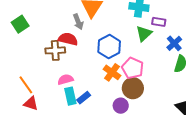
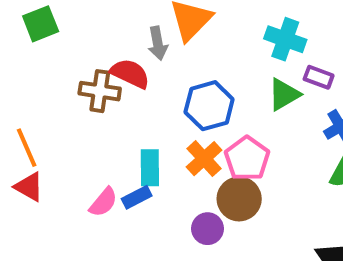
pink semicircle: (65, 80) -> (103, 202), moved, turned 133
cyan rectangle: (70, 96) -> (150, 168), moved

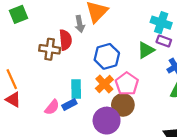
cyan cross: (285, 39) -> (161, 23), moved
red semicircle: (130, 73) -> (65, 40), turned 60
purple circle: (208, 229) -> (107, 121), size x1.6

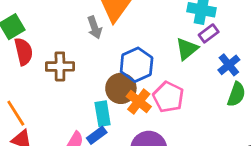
red semicircle: (65, 40) -> (24, 52), moved
purple rectangle: (164, 41) -> (209, 33), turned -48
brown circle: (123, 105) -> (121, 88), moved

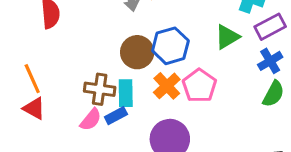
purple rectangle: (209, 33) -> (270, 27), moved, size x1.4
brown cross: (60, 66) -> (100, 89), moved
brown circle: (121, 88) -> (137, 52), moved

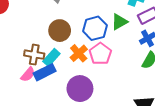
blue hexagon: (170, 46) -> (95, 28), moved
cyan rectangle: (126, 93) -> (51, 57), turned 42
blue rectangle: (116, 116) -> (45, 72), size x1.5

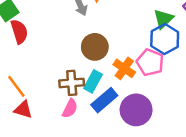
blue hexagon: (95, 28) -> (165, 39), moved
blue rectangle: (45, 72) -> (104, 100), moved

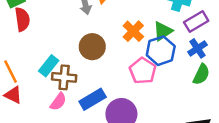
orange cross: (124, 68) -> (133, 31), moved
cyan rectangle: (93, 81) -> (49, 66), moved

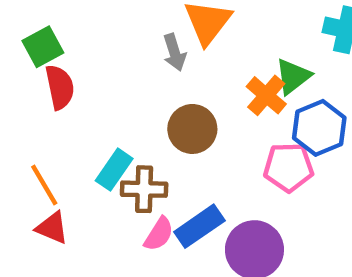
green triangle: (163, 31) -> (293, 76), moved
pink pentagon: (143, 71) -> (289, 167), turned -30
pink semicircle: (58, 102) -> (159, 234), moved

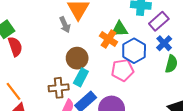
green triangle: (293, 76) -> (119, 29), turned 42
cyan rectangle: (114, 170) -> (81, 77), moved

